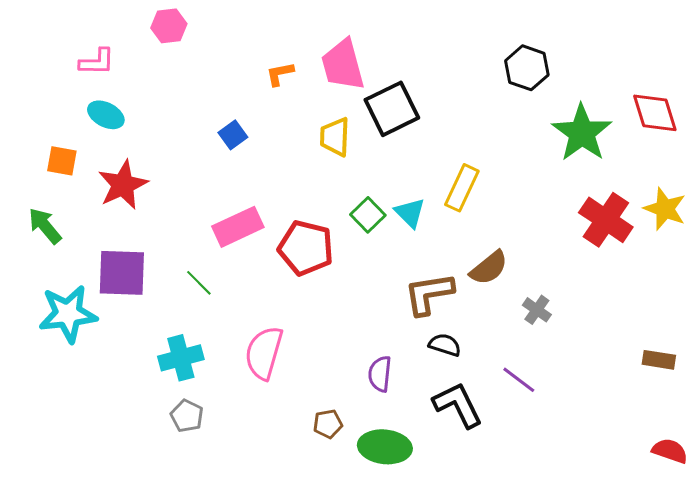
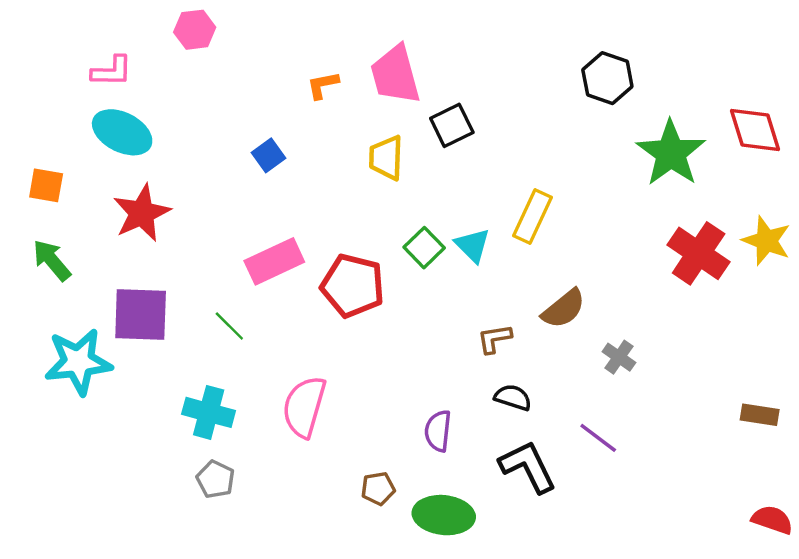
black square: (392, 109) -> (452, 125), size x0.7
cyan ellipse: (106, 115) -> (122, 132), size x1.4
orange square: (62, 161) -> (46, 185), moved
brown L-shape: (429, 294) -> (494, 339), size x0.6
cyan cross: (181, 358) -> (209, 412), turned 30

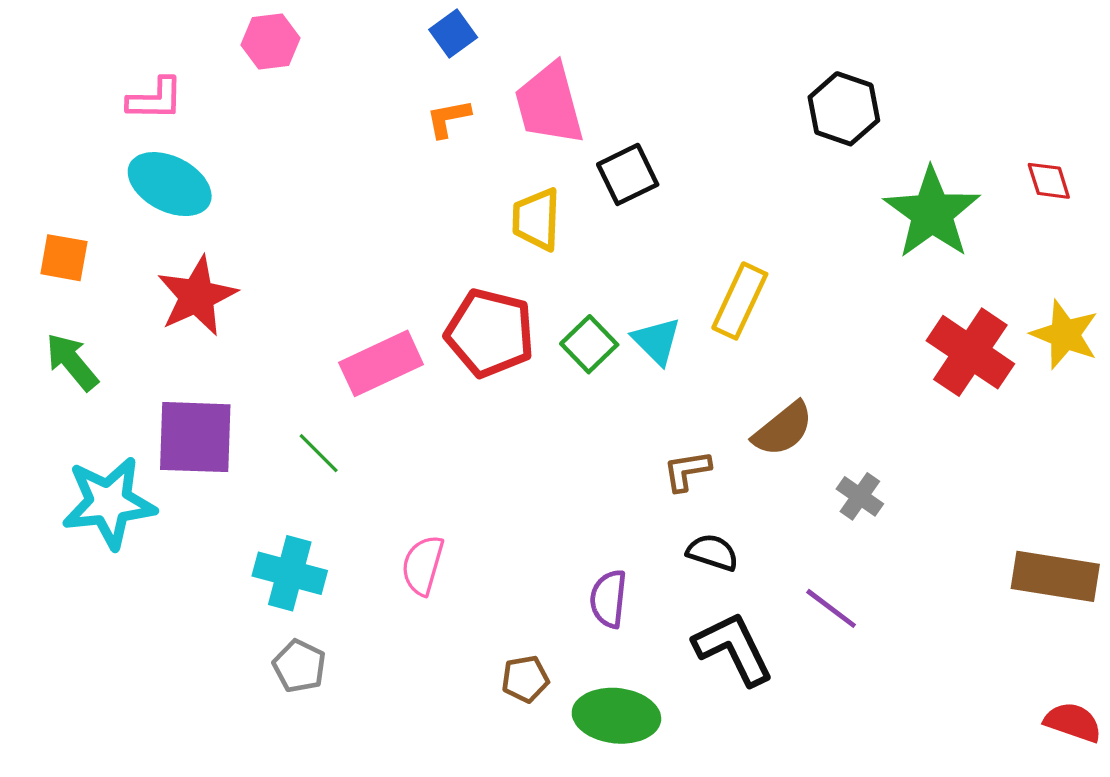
red diamond: (755, 130) -> (1049, 181), size x0.6
blue square: (269, 155) -> (453, 33), moved
red pentagon: (353, 286) -> (490, 333), moved
pink semicircle: (304, 407) -> (423, 565), size x0.7
brown rectangle: (760, 415) -> (1055, 576), size x1.6

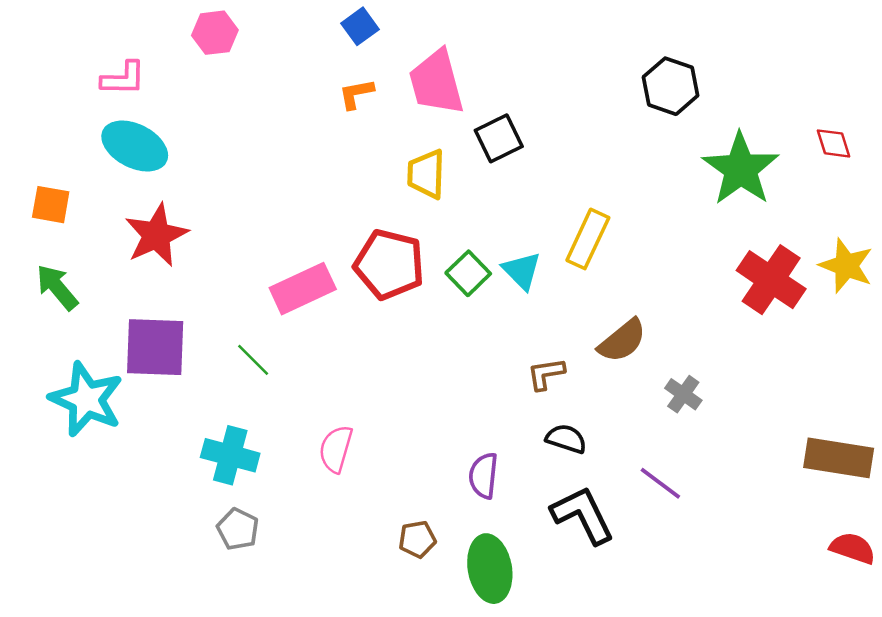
cyan star: (109, 503) -> (86, 399), turned 30
green ellipse: (616, 716) -> (490, 569), turned 74
red semicircle: (1073, 722) -> (853, 548), moved

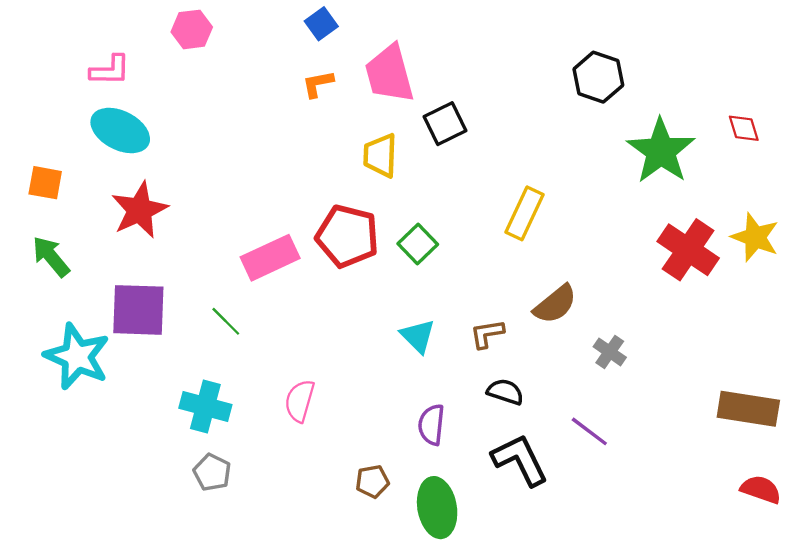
cyan triangle: (522, 271) -> (418, 336), moved

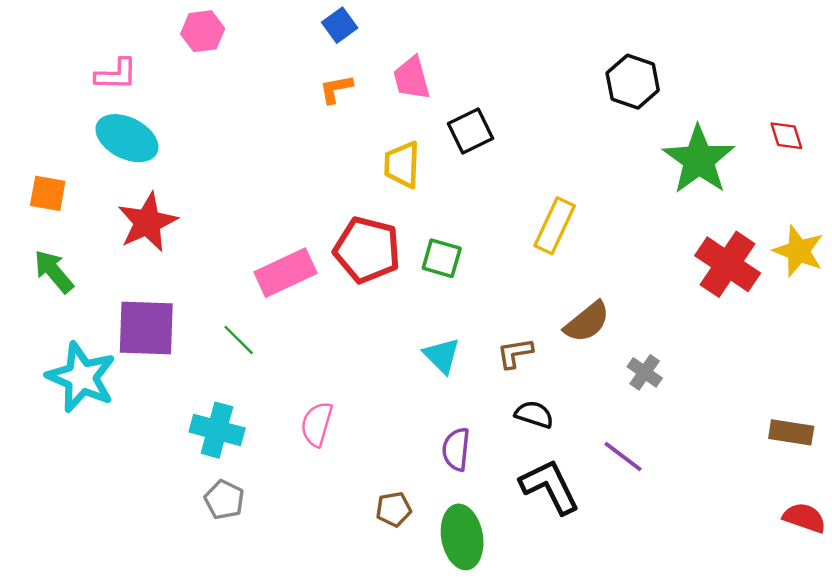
pink trapezoid: (389, 74) -> (412, 78), size x0.7
green square: (418, 244) -> (442, 258), turned -30
brown rectangle: (748, 409) -> (791, 432), size x0.7

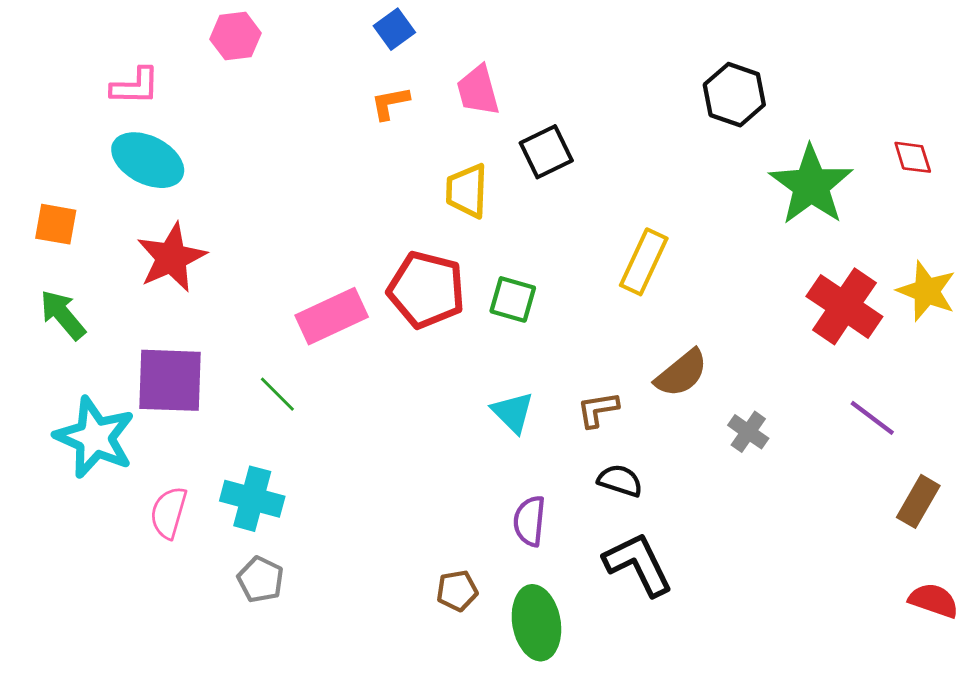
pink semicircle: (317, 424) -> (169, 513), moved
brown rectangle: (791, 432) -> (918, 501), turned -69
purple line: (623, 456) -> (872, 418), moved

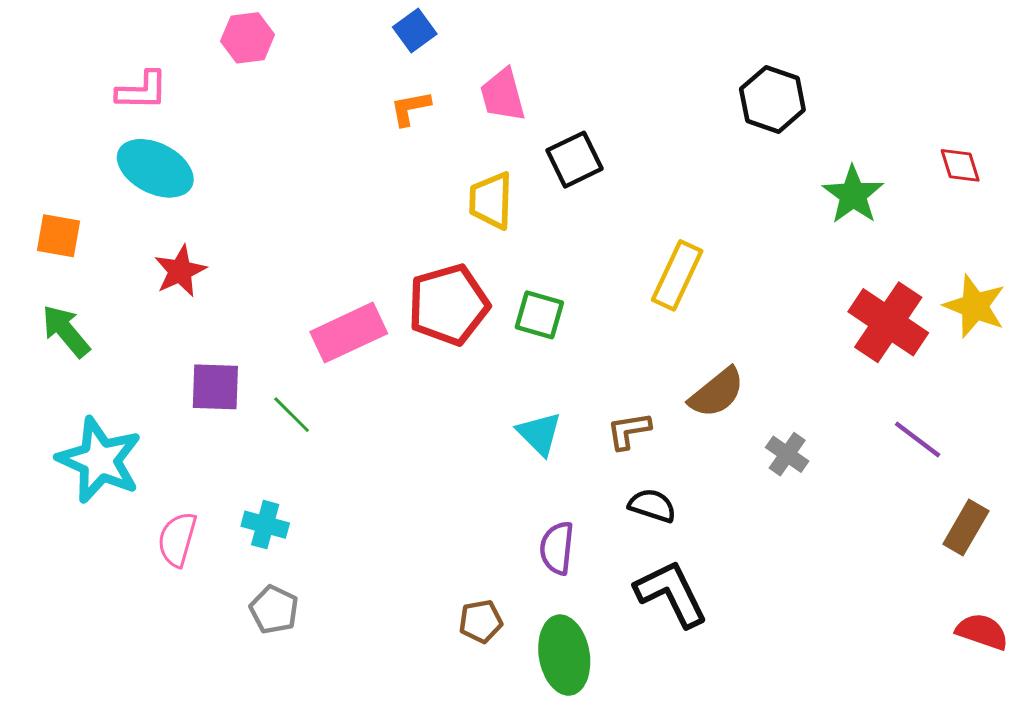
green star: (811, 185) -> (853, 195), size x0.7
red star: (171, 258) -> (180, 271), size x0.7
red pentagon: (426, 290) -> (448, 305), turned -30
purple square: (170, 380) -> (215, 387), moved, size x0.7
cyan cross: (252, 499) -> (265, 525), size x0.7

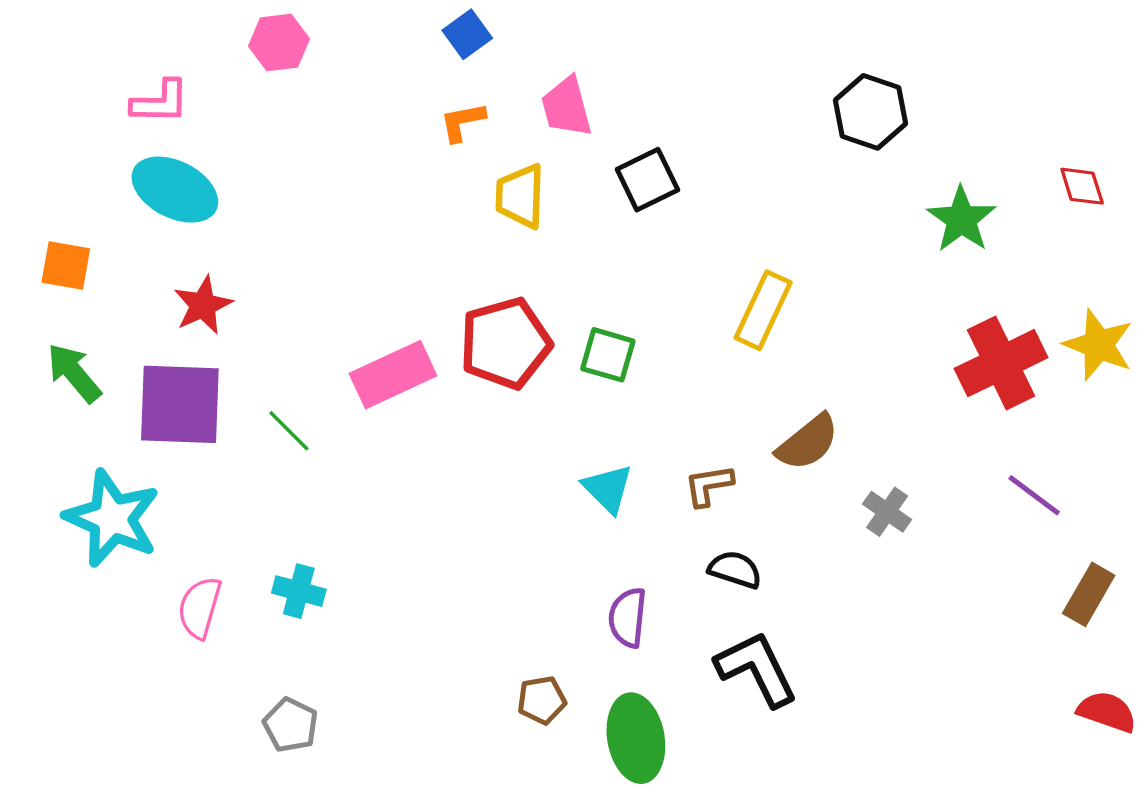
yellow trapezoid: (491, 201) -> (520, 196), moved
red cross: (888, 322) -> (1001, 363), turned 30
purple square: (215, 387) -> (180, 404), moved, size x1.5
green line: (292, 415) -> (289, 431), moved
gray pentagon: (274, 610) -> (291, 725), moved

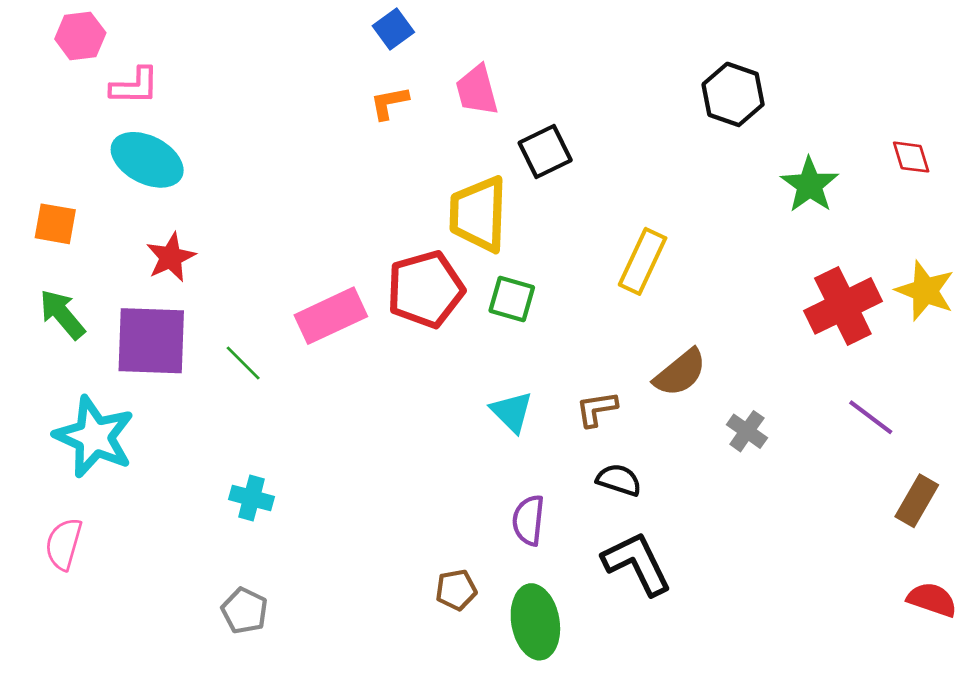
pink hexagon: (279, 42) -> (80, 36), moved
yellow trapezoid: (520, 196) -> (478, 214), moved, size x1.4
pink semicircle: (200, 608) -> (64, 544), moved

